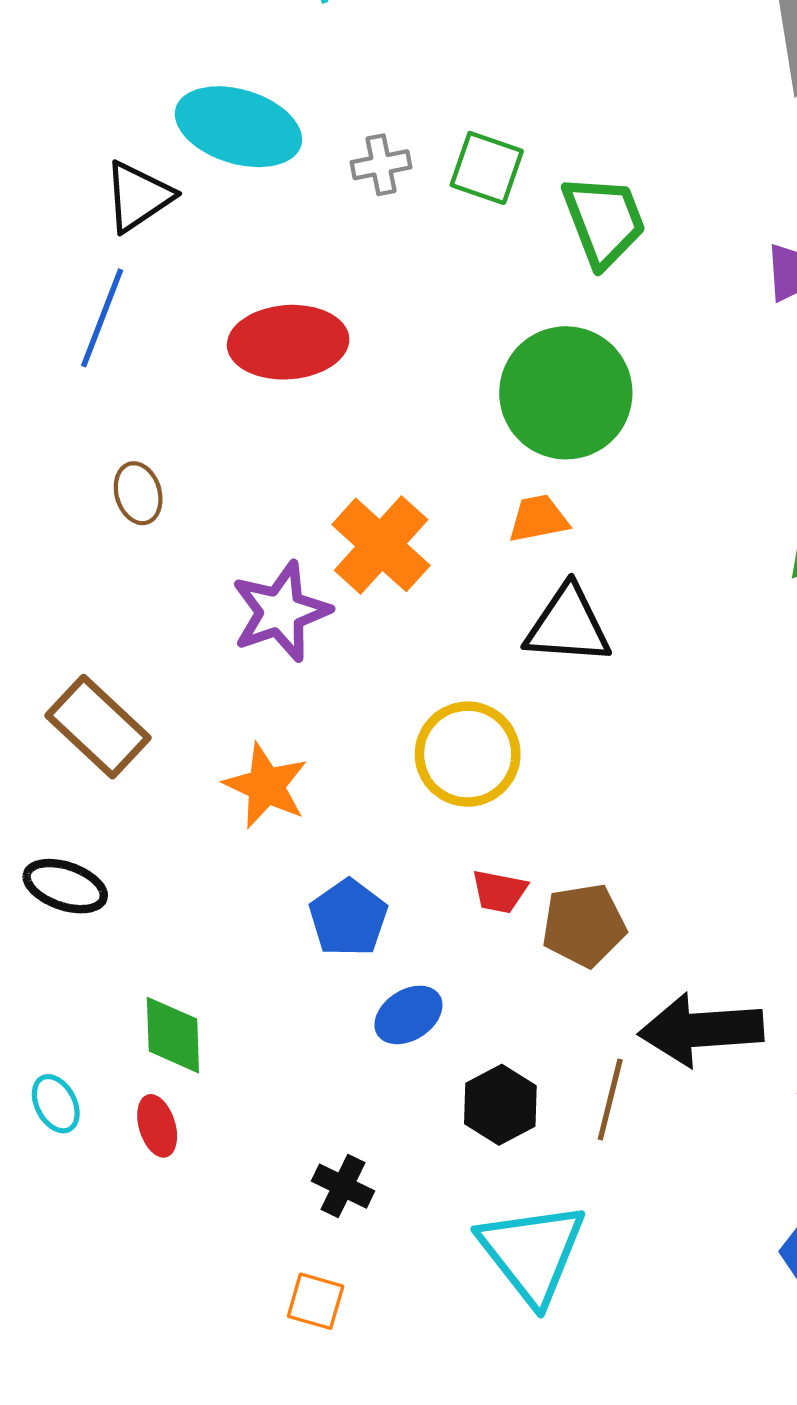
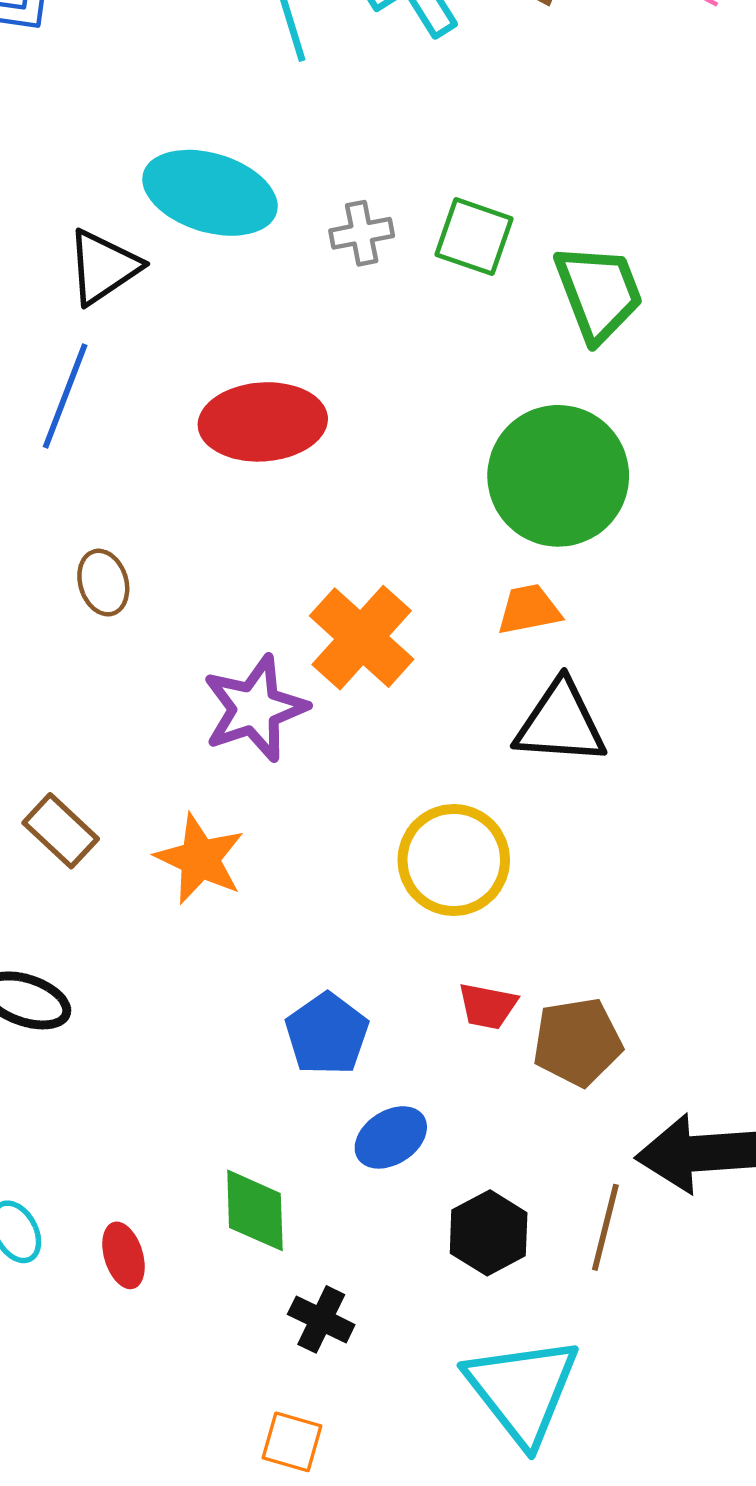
brown rectangle: (98, 727) -> (61, 831), size x0.7
orange star: (266, 786) -> (200, 859), moved
green diamond: (173, 1035) -> (255, 1210), moved

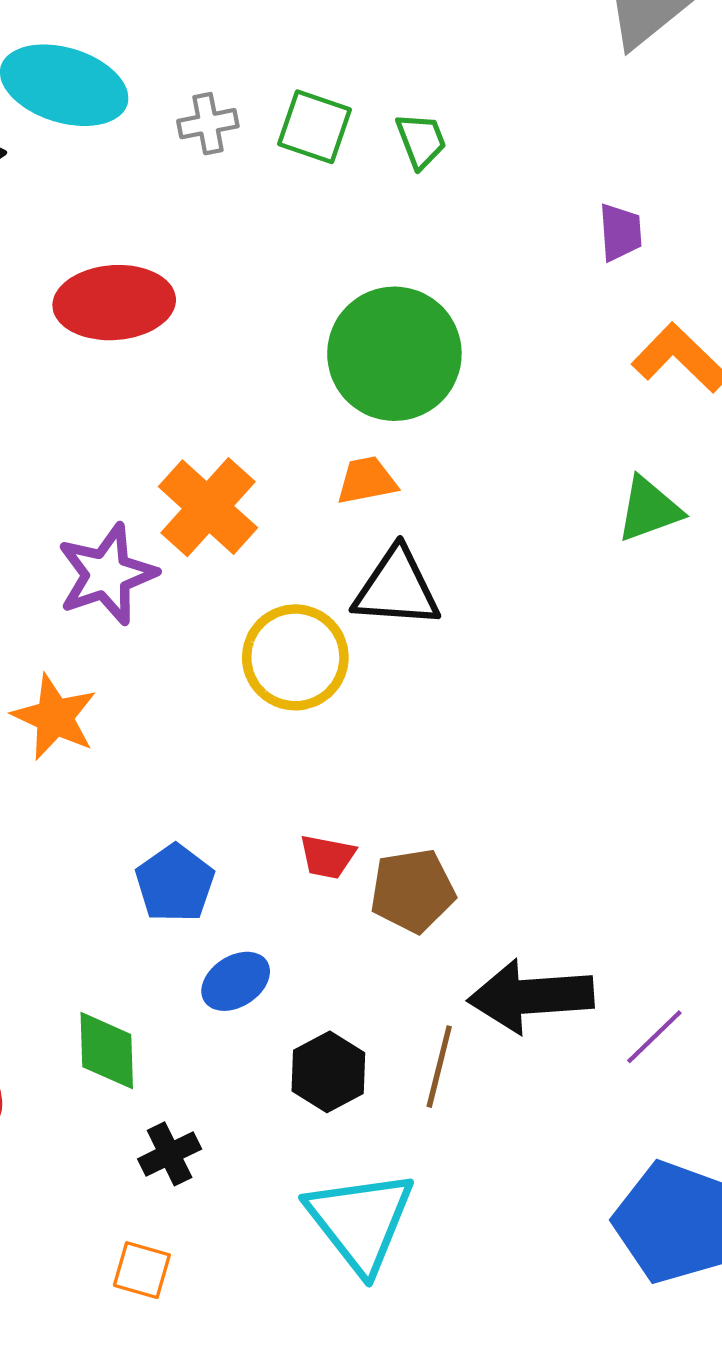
green trapezoid: (599, 293) -> (421, 141), moved, size x0.6
yellow circle: (454, 860) -> (295, 657), moved
black cross: (321, 1319) -> (170, 1154), turned 38

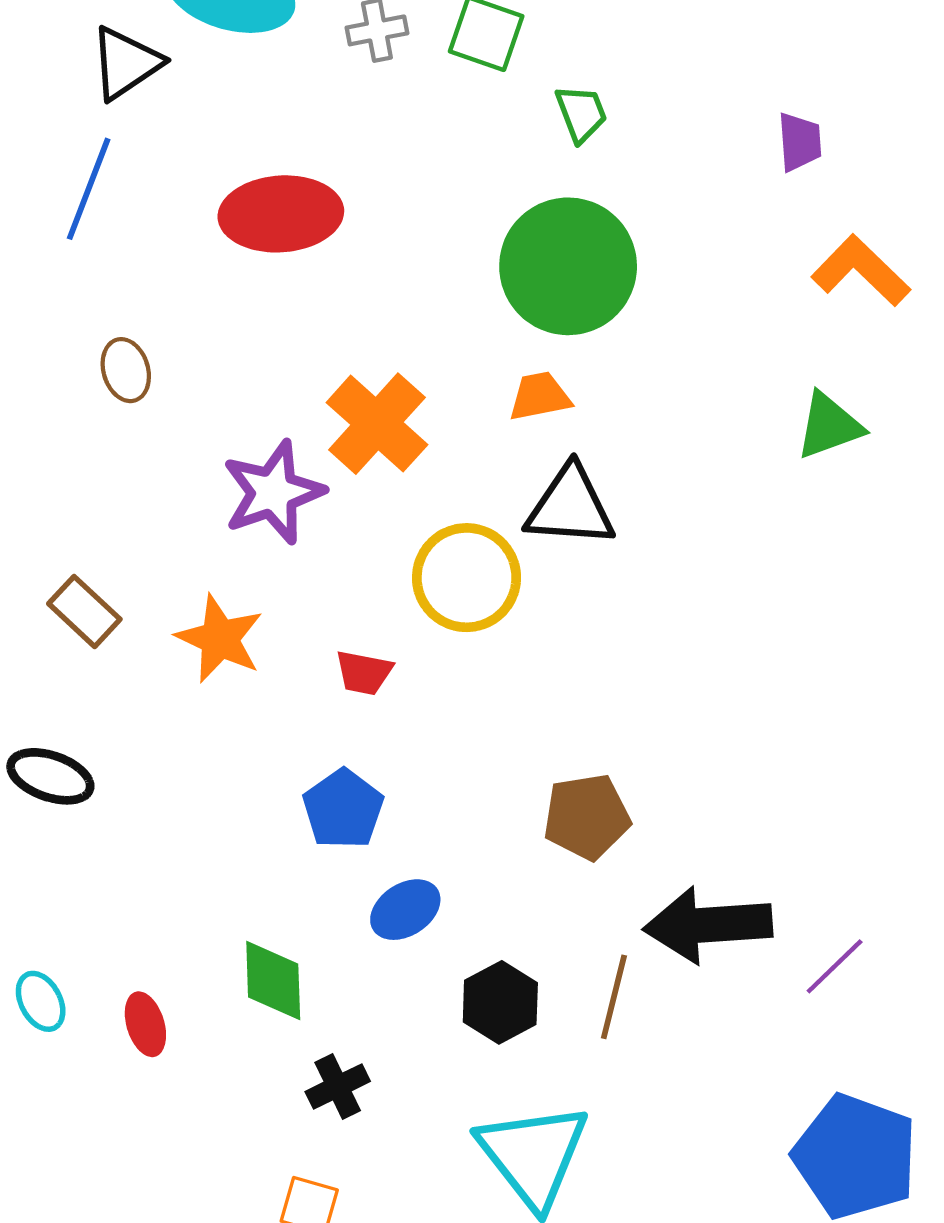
green trapezoid: (421, 141) -> (581, 113), moved
red trapezoid: (327, 857) -> (364, 673), moved

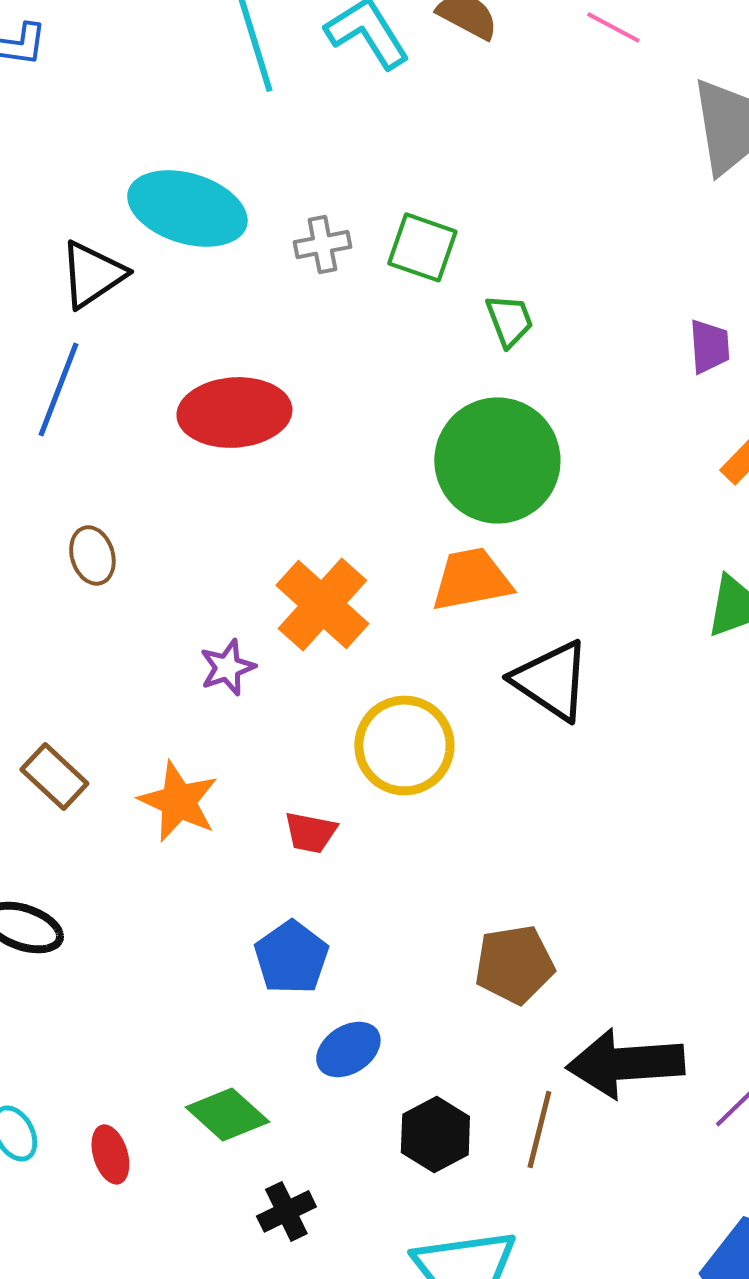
orange trapezoid: (540, 396) -> (471, 579), size x1.4
purple star: (273, 492) -> (227, 667), size x0.6
black triangle: (570, 507) -> (551, 680), moved, turned 30
green diamond: (273, 981) -> (227, 1114), turned -46

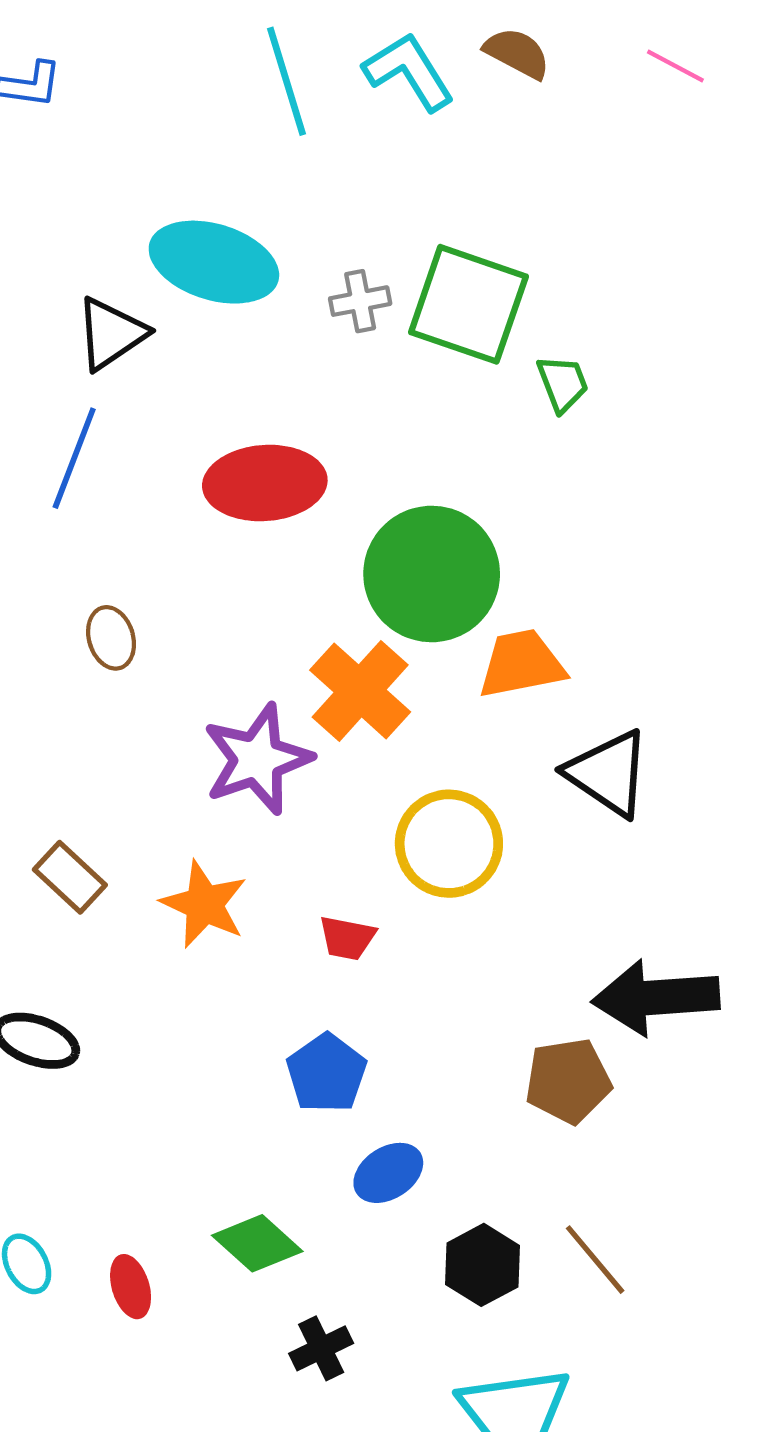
green square: (422, 247) -> (468, 304), size x1.6
green circle: (497, 460) -> (432, 574), moved
purple star: (227, 667) -> (257, 759), size x1.8
black arrow: (625, 1063) -> (656, 997), moved
brown line: (539, 1129) -> (595, 1260), turned -54

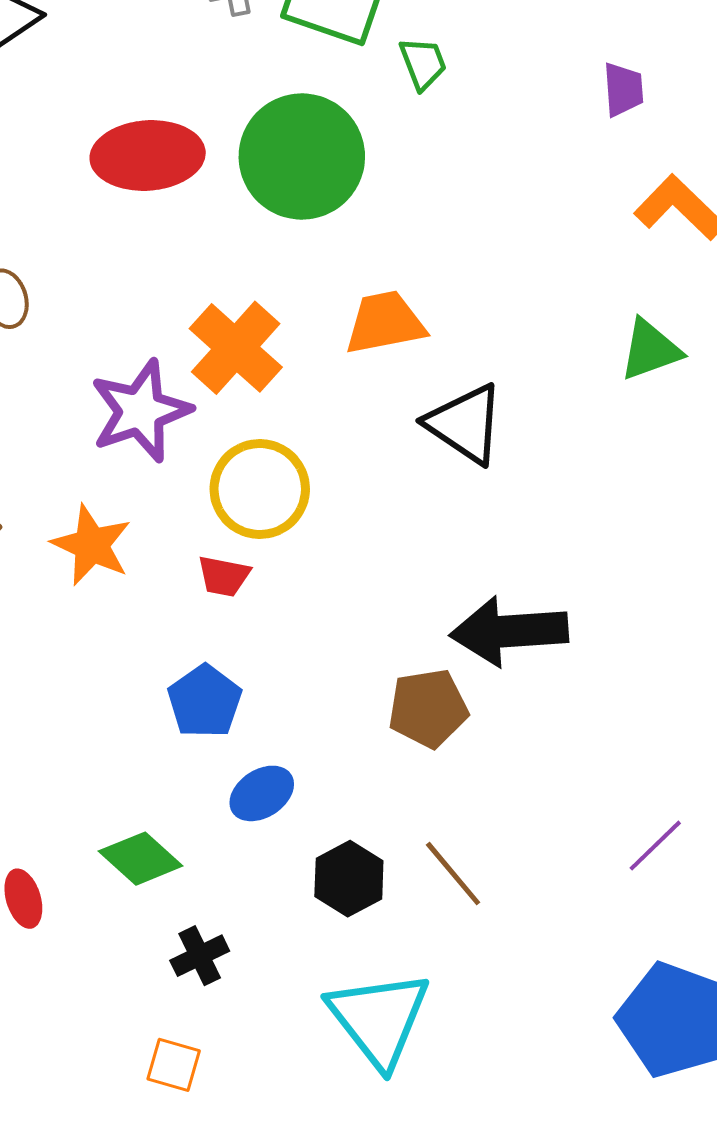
green circle: (432, 574) -> (302, 157), moved
yellow circle: (449, 844) -> (260, 489), moved

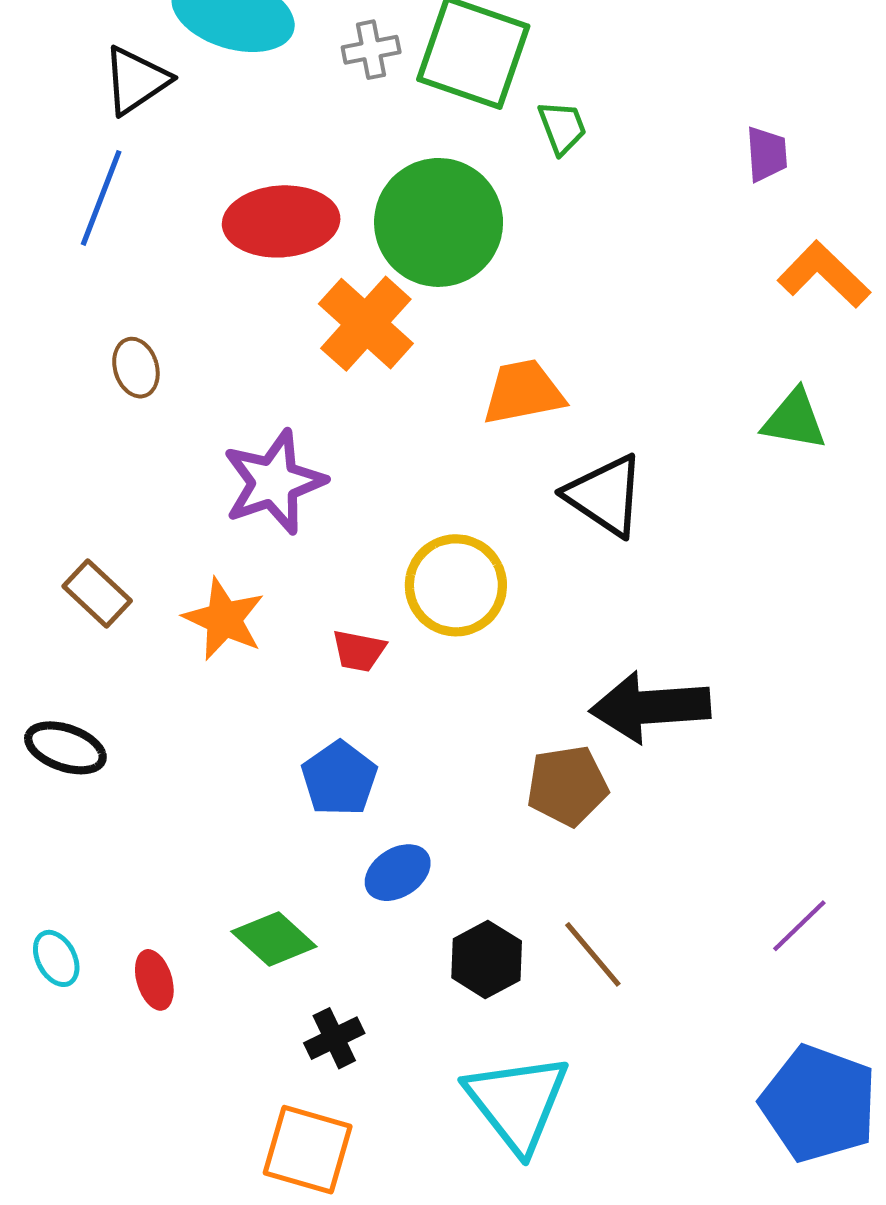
orange cross: (236, 348) -> (366, 324), moved
green triangle: (650, 350) -> (794, 420), turned 30
yellow circle: (260, 489) -> (456, 585), moved
orange square: (174, 1065) -> (308, 1150), size x1.6

